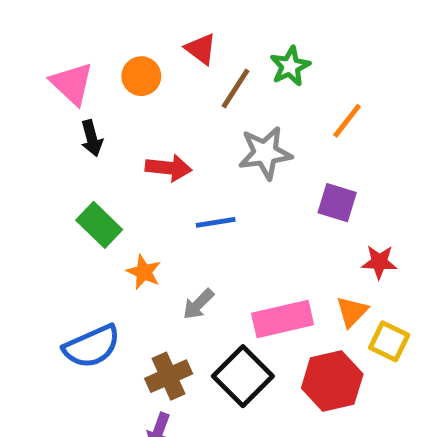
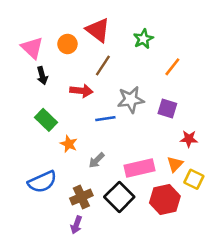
red triangle: (201, 49) -> (98, 30), size x1.5
brown line: (235, 89) -> (103, 65), moved
gray star: (265, 153) -> (131, 100), moved

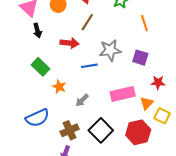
orange line: (172, 67) -> (144, 23), turned -56
pink rectangle: (140, 168) -> (123, 94), moved

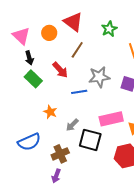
red arrow: (70, 43) -> (60, 70), turned 42
green rectangle: (40, 67) -> (33, 79), moved
black square: (101, 130) -> (90, 140), moved, turned -30

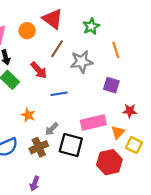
gray star: (99, 77) -> (82, 62), moved
brown cross: (60, 154) -> (39, 147), moved

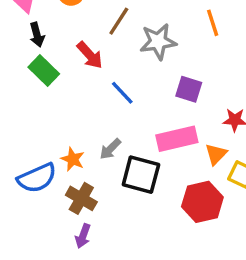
purple square: (111, 85) -> (189, 89), moved
blue line: (59, 94) -> (122, 93), turned 56
orange star: (28, 115) -> (73, 159), moved
brown cross: (39, 147) -> (81, 198), moved, turned -36

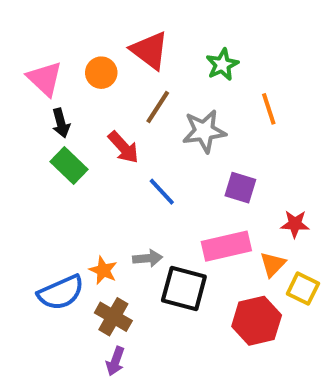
gray arrow: (110, 149) -> (148, 258), turned -140

